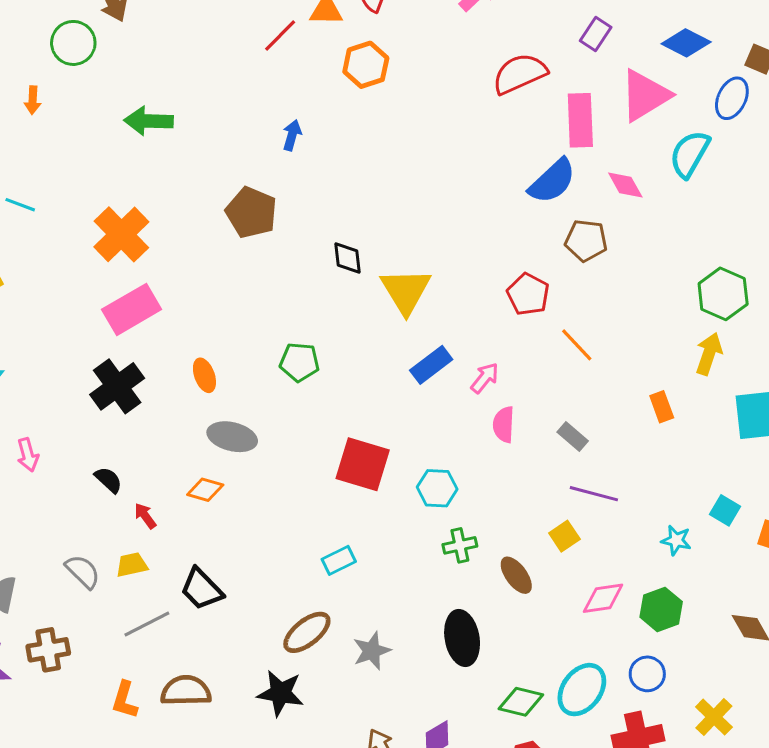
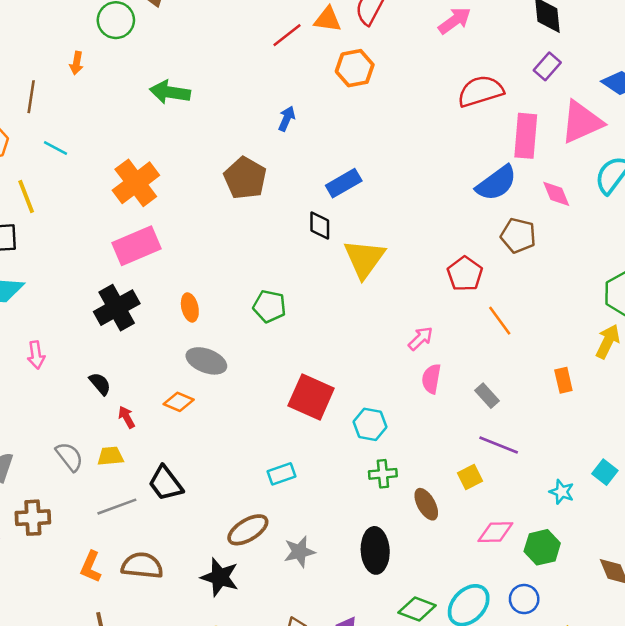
blue rectangle: (431, 365) -> (344, 183), moved

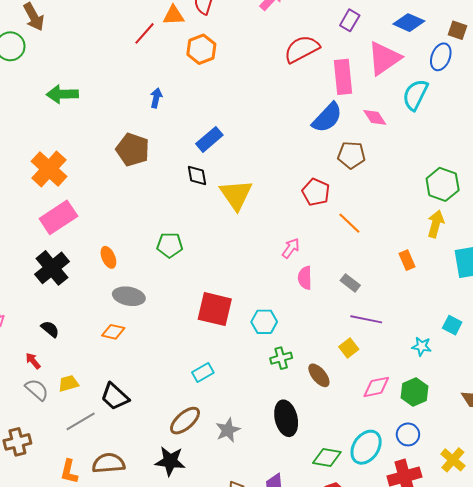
red arrow: (127, 417) -> (33, 361), moved

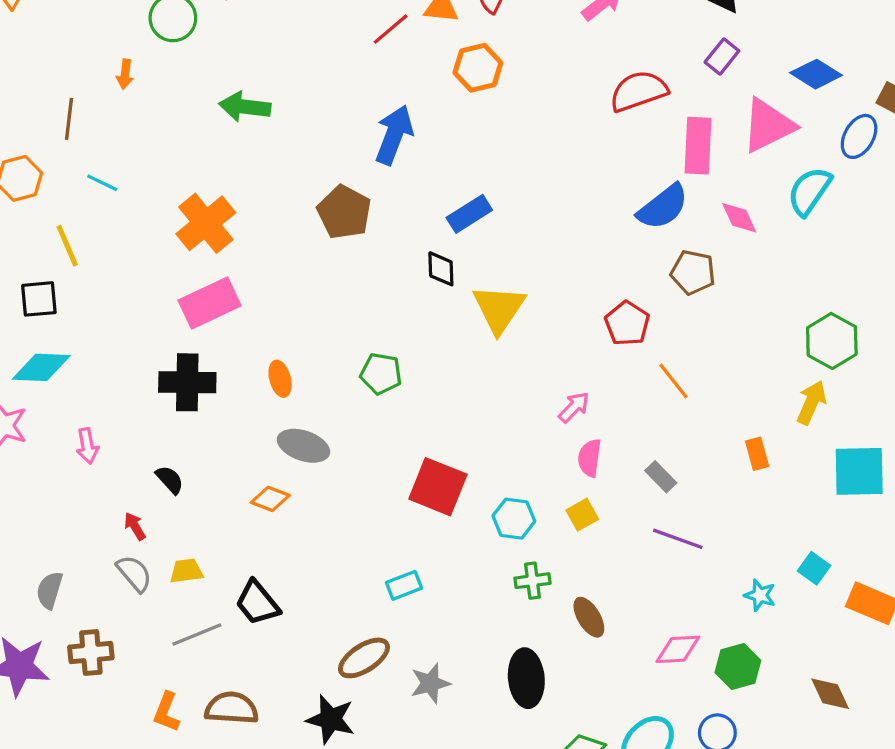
blue arrow: (156, 98) -> (394, 135), size x1.8
black cross: (52, 268) -> (187, 382), turned 32
yellow square: (349, 348) -> (582, 515), moved

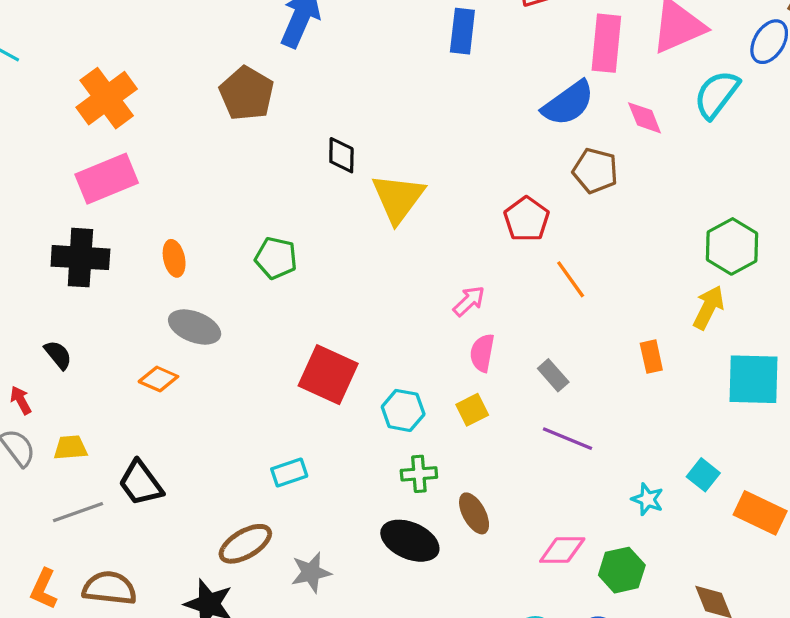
blue rectangle: (469, 214) -> (462, 31), moved, turned -54
black ellipse: (526, 678) -> (410, 541), moved, turned -64

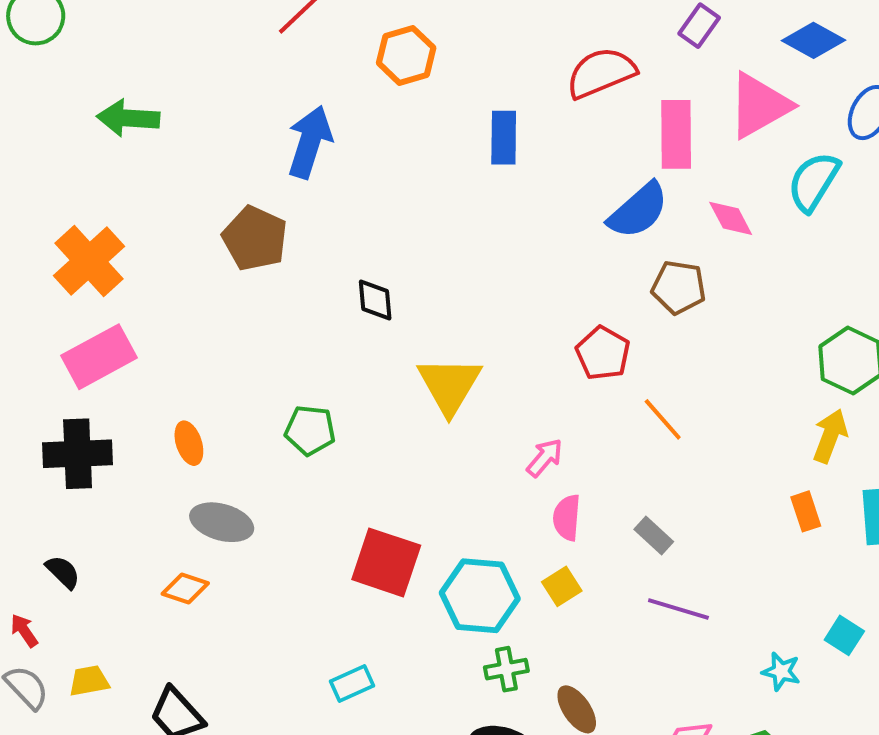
yellow triangle: (398, 198) -> (449, 385), moved
orange rectangle: (651, 357) -> (806, 511), moved
cyan hexagon: (403, 410) -> (480, 596), size x1.5

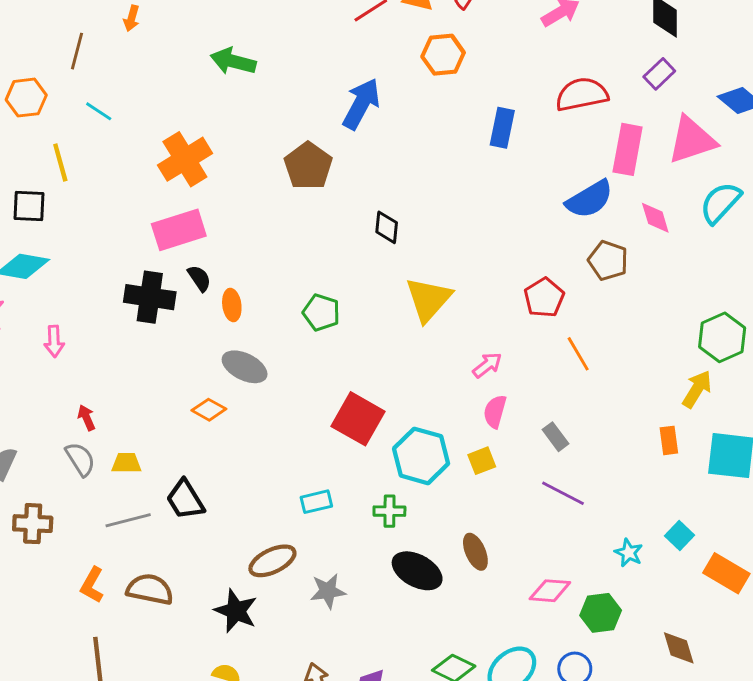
black semicircle: (63, 572) -> (199, 278), moved
green cross: (506, 669) -> (389, 511), moved

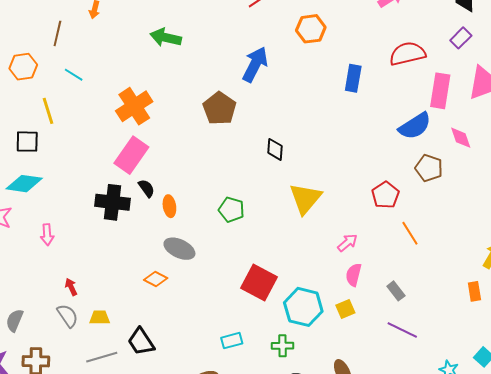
pink rectangle: (179, 230) -> (131, 155), turned -36

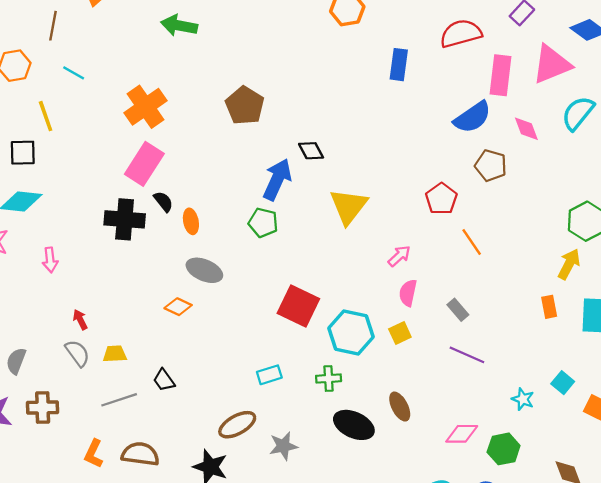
blue arrow: (255, 64) -> (277, 179), moved
black diamond: (275, 149) -> (311, 151), turned -30
black trapezoid: (141, 342) -> (164, 380), size x0.7

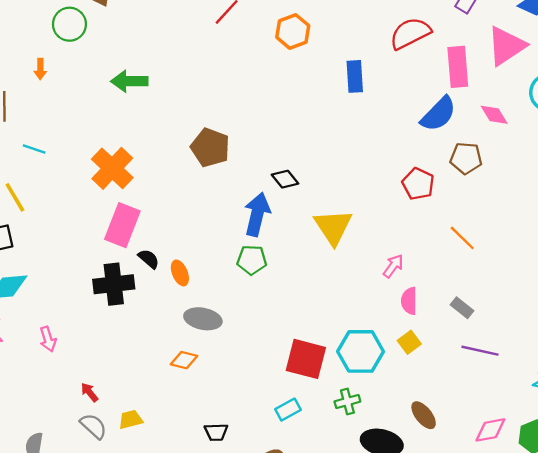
red pentagon: (441, 199) -> (418, 184), moved
red square: (298, 306) -> (306, 359), moved
black trapezoid: (164, 380) -> (216, 432), moved, turned -45

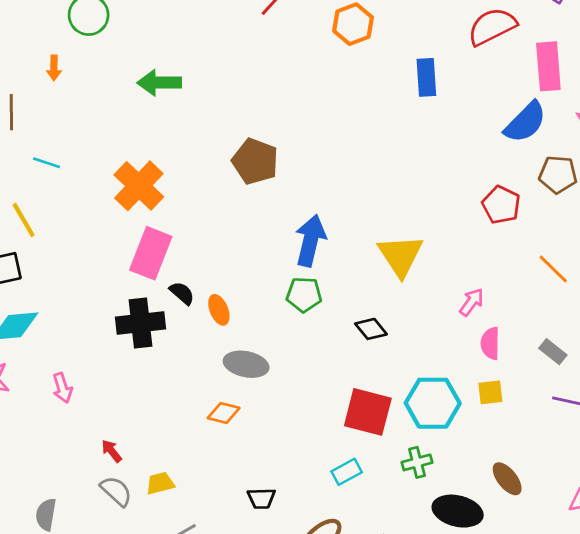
black diamond: (285, 179) -> (371, 329), moved
yellow square: (409, 342) -> (490, 392), turned 30

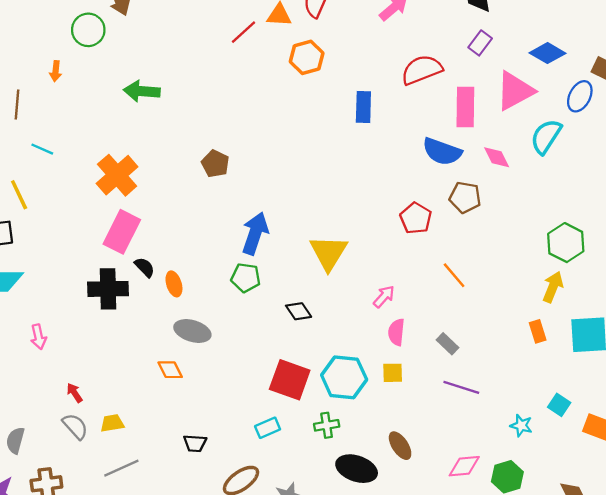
blue semicircle: (525, 122) -> (442, 152), turned 60
brown pentagon: (255, 161) -> (215, 164), size x0.7
orange diamond: (224, 413) -> (170, 370), turned 44

